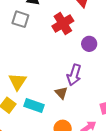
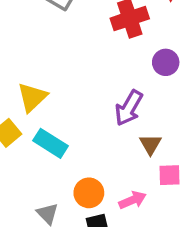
brown triangle: (61, 93) -> (150, 144), moved

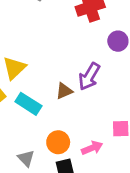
brown triangle: (150, 144) -> (64, 91), moved, turned 36

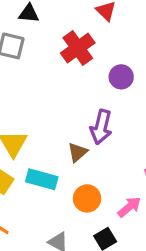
orange circle: (58, 142) -> (87, 198), moved

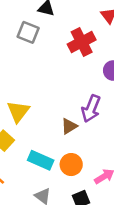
cyan rectangle: (42, 179) -> (41, 160), moved

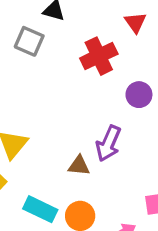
brown triangle: (69, 126) -> (79, 166), turned 36

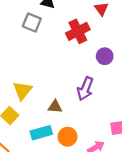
brown triangle: (79, 166) -> (55, 107), moved
cyan rectangle: (40, 209) -> (41, 133), turned -40

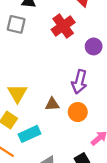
cyan rectangle: (41, 133) -> (29, 134), moved
orange circle: (68, 137) -> (78, 112), moved

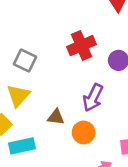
gray square: (16, 24) -> (25, 61), moved
red cross: (63, 26) -> (82, 46), moved

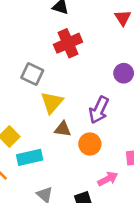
red cross: (82, 46) -> (68, 43), moved
yellow triangle: (18, 96) -> (52, 102), moved

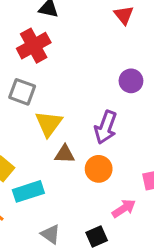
red cross: (68, 43) -> (34, 46), moved

